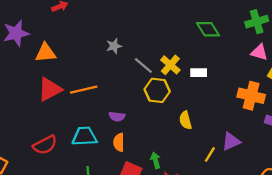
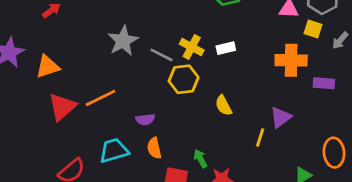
gray star: (114, 46) -> (123, 41), size x1.6

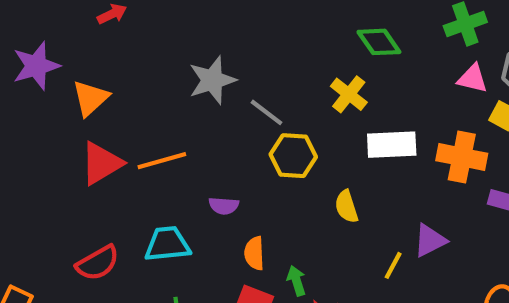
yellow cross: (192, 47) -> (349, 94), moved
white rectangle: (226, 48) -> (392, 145), moved, size x1.6
orange triangle: (48, 67) -> (90, 98), turned -35
orange semicircle: (154, 148) -> (254, 253), moved

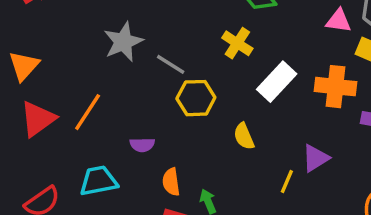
white rectangle: (392, 145) -> (277, 82), turned -39
orange line: (162, 161) -> (88, 112), turned -36

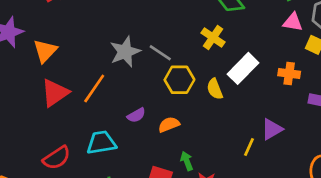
gray star: (123, 42) -> (125, 52), moved
orange cross: (336, 87) -> (289, 74), size x0.7
yellow semicircle: (244, 136) -> (215, 89), moved
purple semicircle: (142, 145) -> (136, 115), turned -30
orange semicircle: (171, 182) -> (169, 125), moved, turned 75

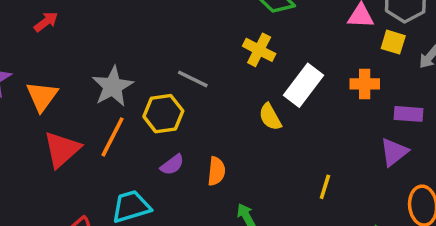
gray star: (125, 52) -> (113, 86), moved
yellow hexagon: (179, 80) -> (163, 114), moved
orange semicircle: (169, 125) -> (216, 171), turned 125
purple triangle: (272, 129) -> (394, 152), moved

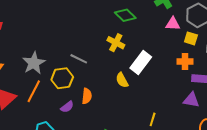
orange cross: (365, 84) -> (185, 61), moved
purple triangle: (394, 152) -> (191, 100), turned 48
orange semicircle: (216, 171) -> (87, 96), moved

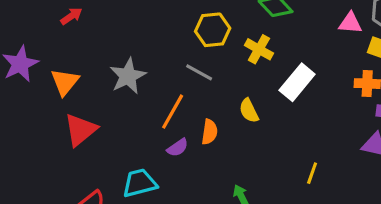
yellow hexagon: (62, 78) -> (213, 30), moved
yellow semicircle: (122, 80) -> (249, 111), moved
orange line: (34, 91) -> (173, 112), moved

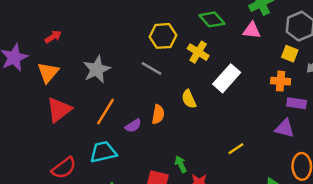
red arrow: (71, 16) -> (53, 37), moved
pink triangle: (350, 23) -> (252, 30), moved
orange line: (173, 112) -> (105, 112), moved
yellow line: (312, 173) -> (236, 149), turned 35

